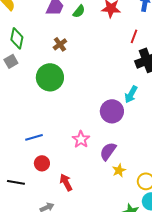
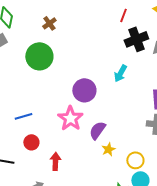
purple circle: (112, 111) -> (84, 90), moved
pink star: (81, 139) -> (70, 118), size x1.4
red arrow: (66, 182) -> (55, 161), turned 30

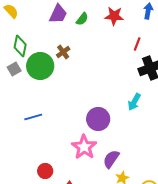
green circle: (39, 56) -> (40, 66), moved
blue line: (23, 116) -> (33, 117), moved

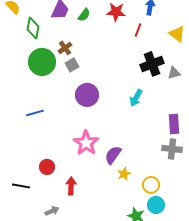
red line: (137, 44) -> (138, 30), moved
green diamond: (20, 46) -> (33, 28), moved
gray square: (14, 69) -> (72, 65), moved
purple circle: (98, 119) -> (87, 95), moved

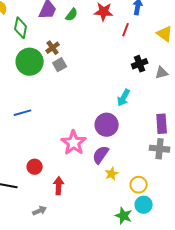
black cross: (152, 64) -> (140, 64), size x0.7
purple circle: (87, 95) -> (107, 125), moved

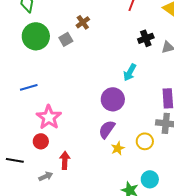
brown cross: (53, 48) -> (83, 22), moved
pink star: (74, 143) -> (49, 117), moved
yellow circle: (139, 185) -> (145, 141), moved
gray arrow: (40, 211) -> (46, 176), moved

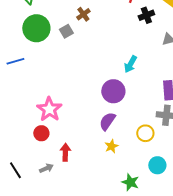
black cross: (146, 38) -> (146, 15), moved
blue line: (29, 87) -> (15, 61), moved
yellow star: (118, 148) -> (111, 146), moved
black line: (15, 160) -> (15, 170), moved, turned 48
cyan circle: (150, 179) -> (157, 165), moved

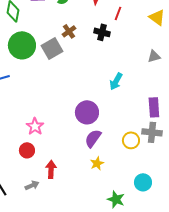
black cross: (146, 15) -> (102, 32), moved, turned 35
gray square: (66, 31) -> (52, 48), size x1.5
purple circle: (113, 91) -> (87, 112), moved
pink star: (49, 109) -> (35, 126), size x0.7
yellow circle: (145, 133) -> (131, 140), moved

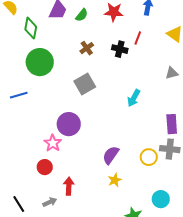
red line: (118, 13) -> (138, 38), moved
gray square: (52, 48) -> (85, 84), moved
purple circle: (87, 112) -> (69, 124), moved

